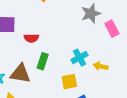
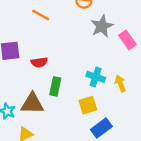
cyan cross: (80, 58) -> (96, 77), turned -35
yellow arrow: (101, 66) -> (120, 84), turned 64

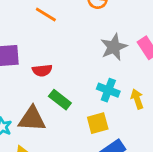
gray star: (102, 26) -> (114, 47), moved
green rectangle: (55, 86) -> (60, 100), turned -66

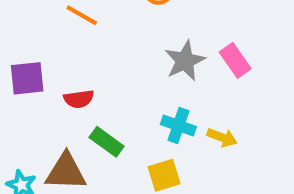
yellow arrow: (137, 99) -> (222, 137), turned 132

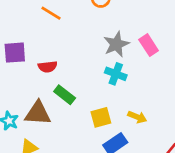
cyan cross: (178, 125) -> (116, 74), moved
yellow arrow: (222, 137) -> (137, 117), moved

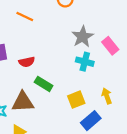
pink rectangle: (149, 45) -> (110, 46), moved
yellow arrow: (137, 117) -> (107, 96), turned -126

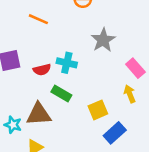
pink rectangle: (110, 46) -> (135, 68), moved
cyan cross: (85, 62) -> (67, 63), moved
yellow arrow: (107, 96) -> (130, 94), moved

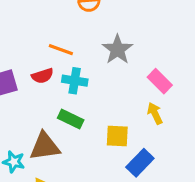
orange line: (38, 19) -> (61, 50), moved
red semicircle: (42, 70) -> (43, 76), moved
yellow square: (98, 110) -> (117, 136), turned 30

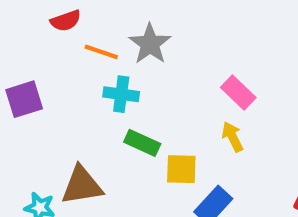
gray star: (117, 49) -> (150, 44), moved
red semicircle: (43, 76) -> (66, 21), moved
green rectangle: (71, 119) -> (142, 143), moved

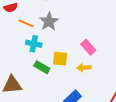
yellow arrow: (233, 137) -> (84, 68), turned -72
yellow square: (181, 169) -> (60, 59), moved

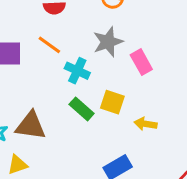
orange line: (26, 23) -> (49, 45), moved
pink rectangle: (88, 47) -> (141, 62), moved

